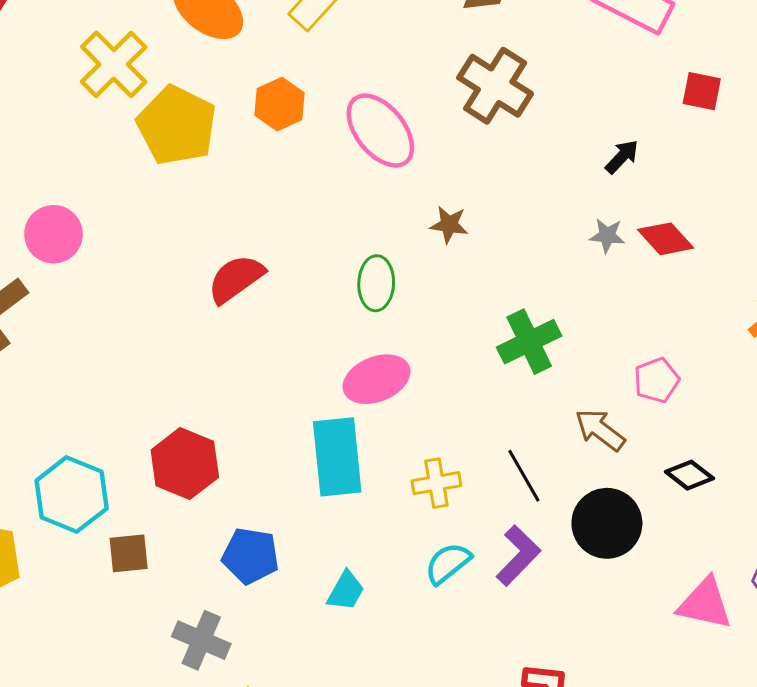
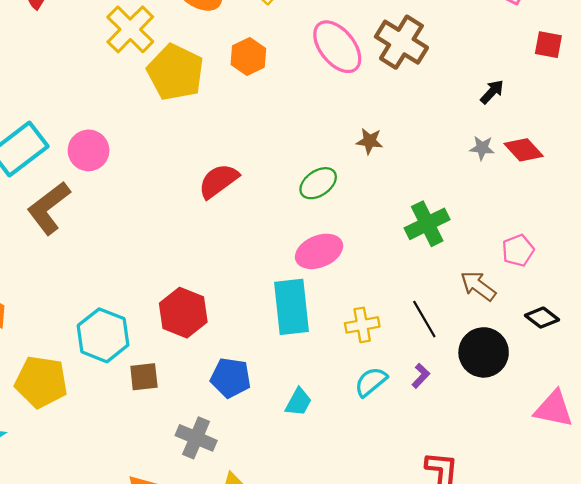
pink ellipse: (380, 131) -> (337, 47), moved
green ellipse: (376, 283) -> (318, 183), turned 54
purple L-shape: (518, 555) -> (421, 376), size x0.6

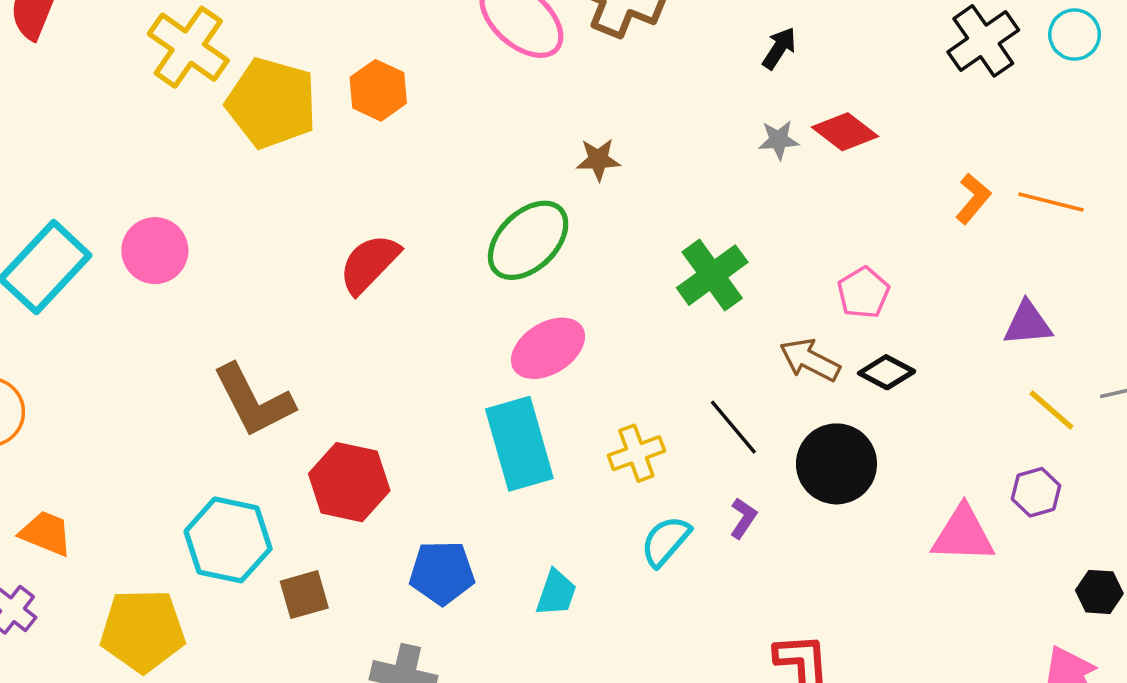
orange hexagon: (248, 57) -> (378, 90), moved
green ellipse: (318, 183) -> (528, 240), size x1.4
brown L-shape: (49, 208) -> (254, 401), moved, turned -70
black diamond: (542, 318) -> (887, 372), moved

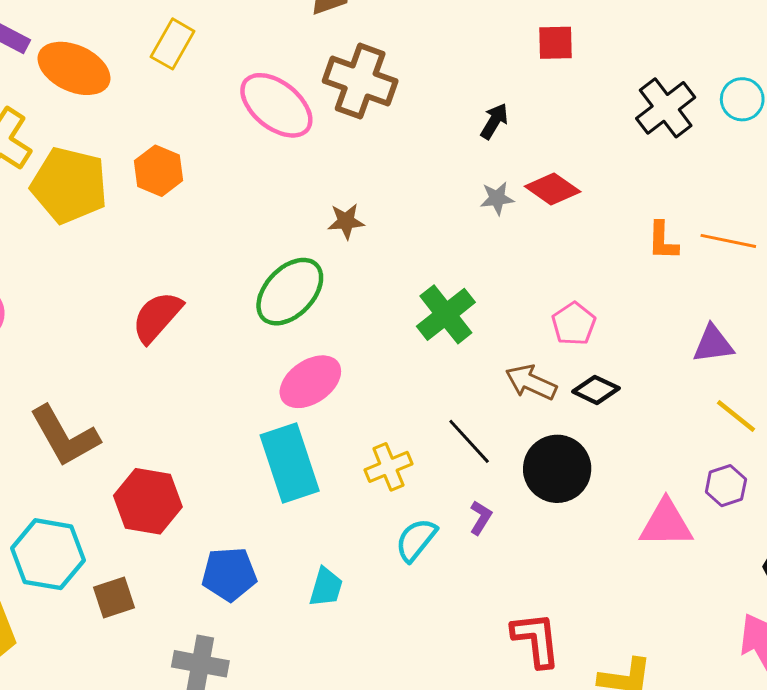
orange L-shape: (973, 199) -> (663, 241), turned 144

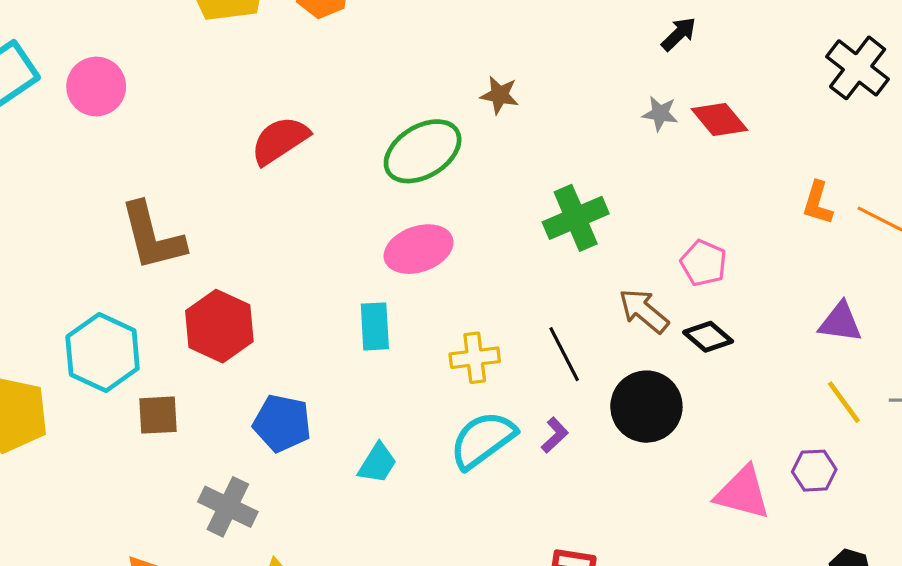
black cross: (666, 108) -> (858, 68), turned -30
pink pentagon: (574, 324) -> (704, 263), turned -30
cyan rectangle: (290, 463) -> (375, 326), size x0.6
cyan semicircle: (416, 540) -> (483, 440), size x1.4

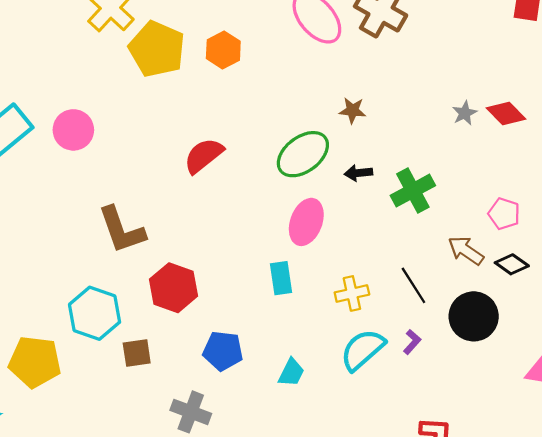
black arrow: (679, 34) -> (358, 173), moved, turned -136
gray star: (660, 114) -> (465, 113), turned -30
pink ellipse: (419, 249) -> (306, 222), turned -45

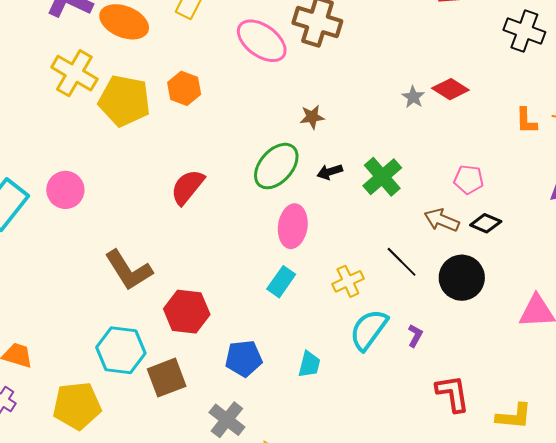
cyan rectangle: (281, 278) -> (281, 282), turned 56
purple L-shape: (412, 342) -> (415, 336), moved
brown square: (137, 353) -> (167, 378), size x1.4
gray cross: (191, 412) -> (227, 420), turned 30

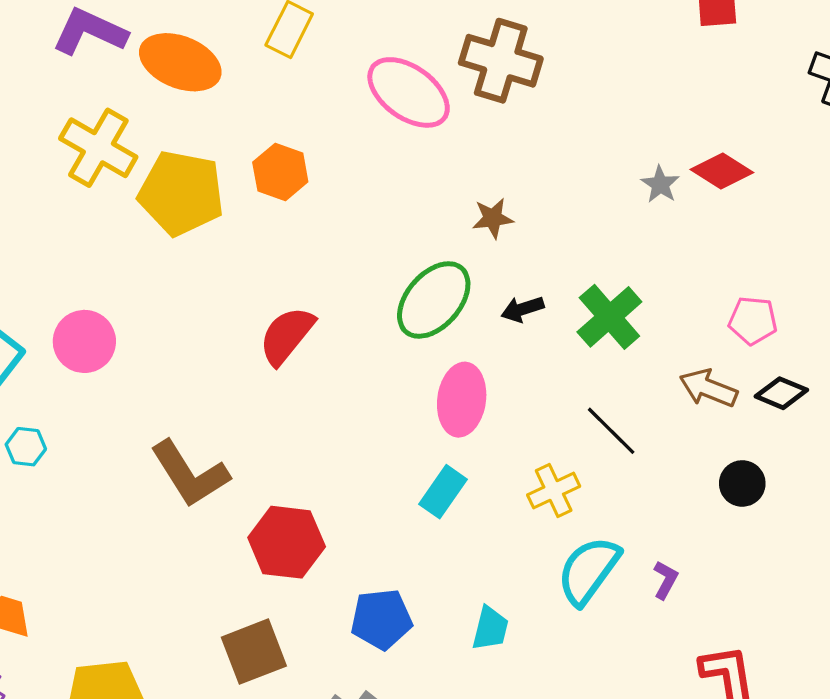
black line: (402, 262) -> (611, 431), moved
black circle: (462, 278) -> (742, 483), size x0.6
cyan hexagon: (121, 350) -> (26, 447), moved, size x0.5

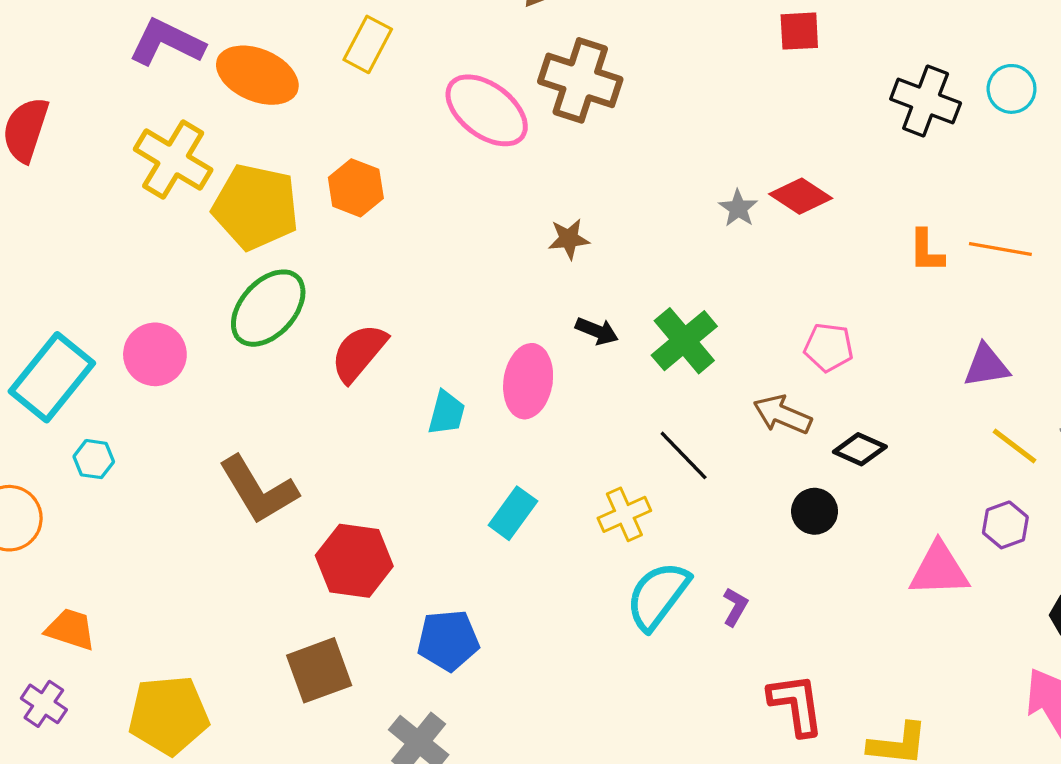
green ellipse: (434, 300) -> (268, 308), moved
black arrow: (523, 309) -> (597, 331), turned -141
black diamond: (781, 393) -> (860, 449), moved
pink ellipse: (462, 400) -> (528, 381), moved
cyan trapezoid: (490, 628) -> (447, 413), moved

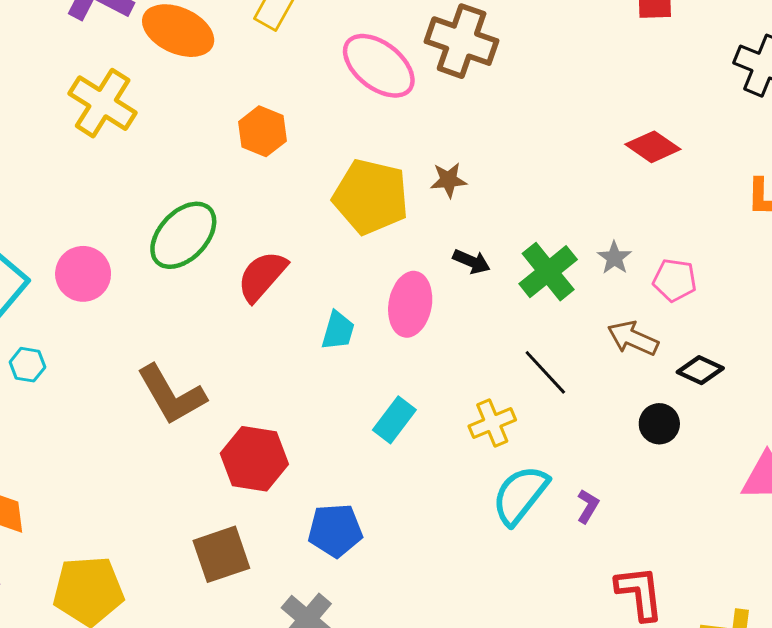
yellow pentagon: (256, 207) -> (371, 197), moved
gray star: (738, 208) -> (614, 258), moved

